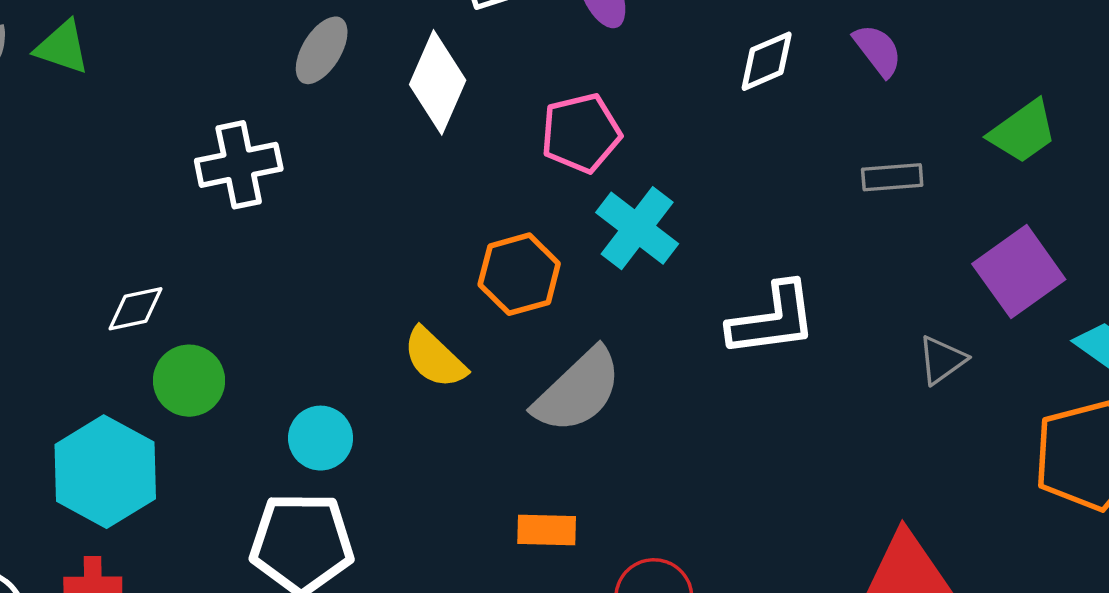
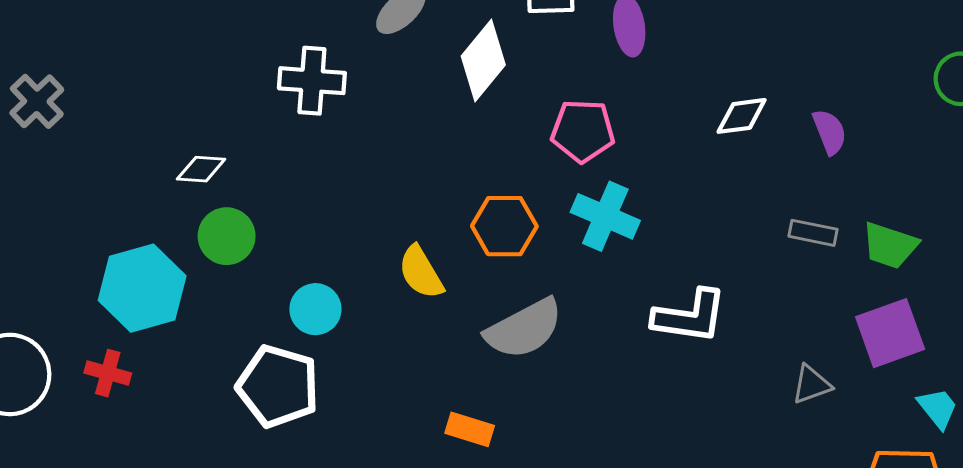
green trapezoid: (1023, 132) -> (890, 245), moved, turned 38
cyan cross: (637, 228) -> (605, 216), turned -30

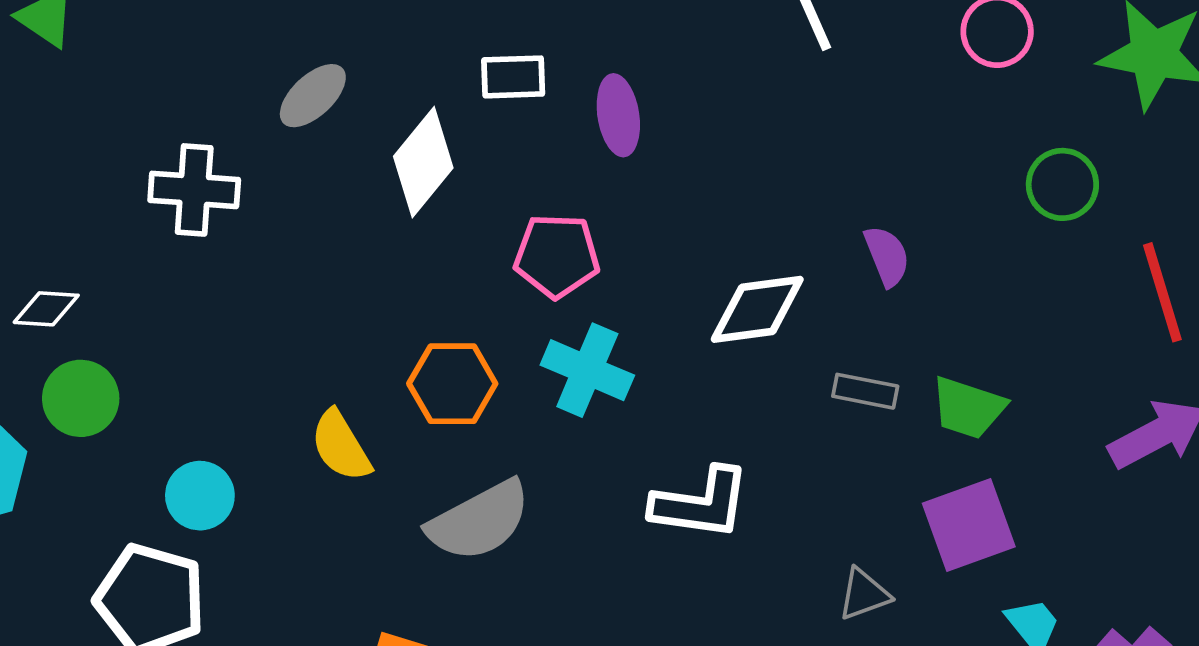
white diamond: (742, 116) -> (757, 309), moved, size x1.4

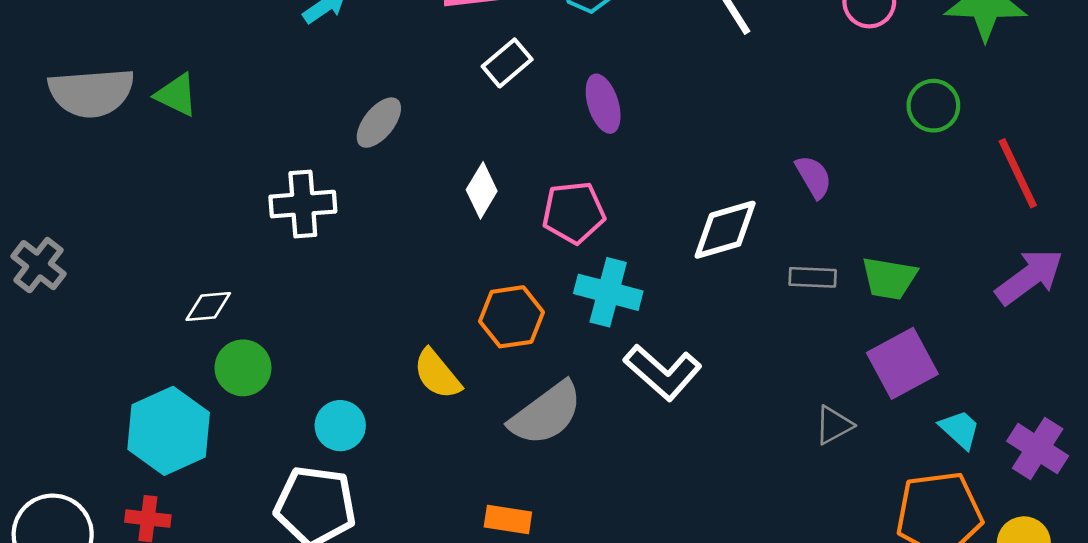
white rectangle: (513, 77) -> (507, 63), moved, turned -30
white diamond: (423, 162) -> (482, 190), moved, size x0.7
white L-shape: (701, 504) -> (663, 372), moved, turned 42

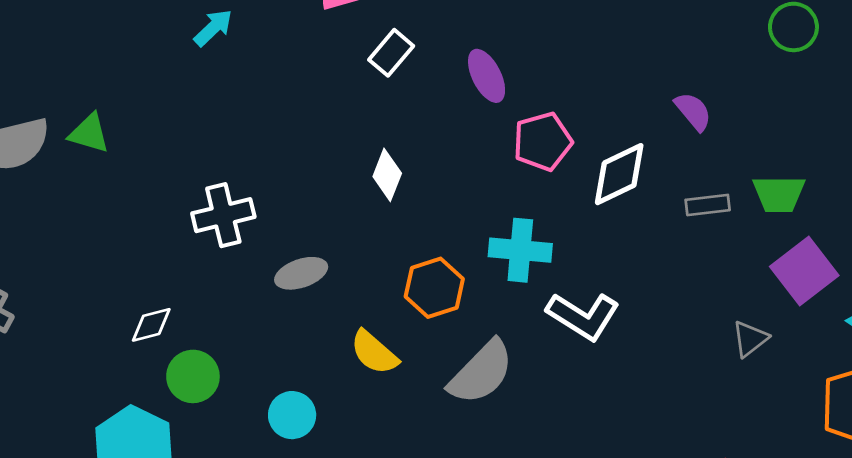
gray ellipse: (379, 123) -> (301, 273), moved, turned 42
pink pentagon: (574, 213) -> (543, 141), moved

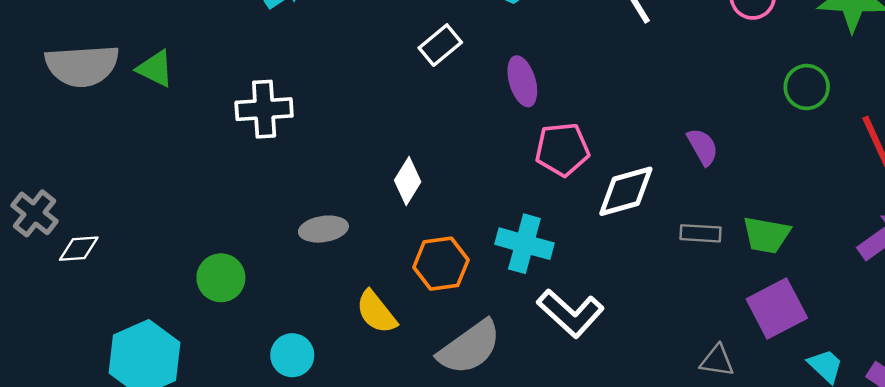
white diamond: (387, 175) -> (408, 181), moved
white cross: (223, 215) -> (264, 109), moved
white diamond: (151, 325) -> (79, 249), moved
gray triangle: (750, 339) -> (717, 361), turned 36
green circle: (193, 376) -> (221, 278), moved

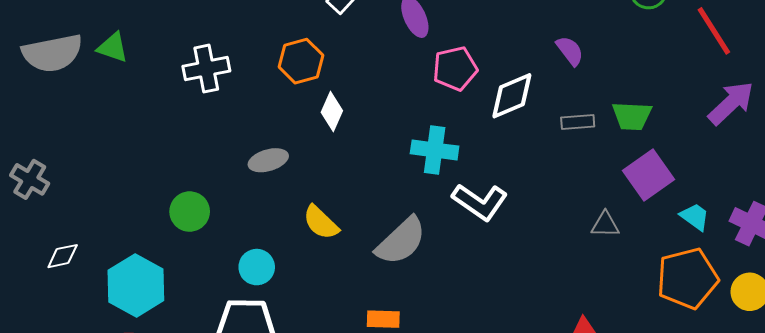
white diamond: (79, 249) -> (63, 256), moved
orange hexagon: (441, 264) -> (301, 61), moved

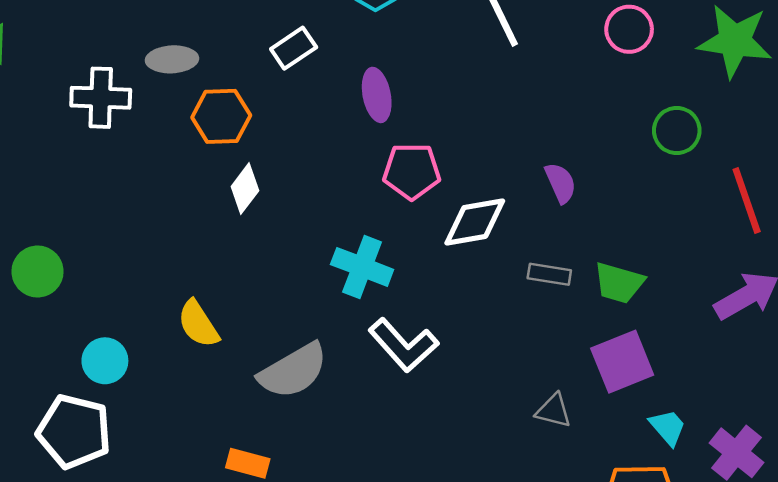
gray ellipse: (268, 160) -> (172, 59), moved

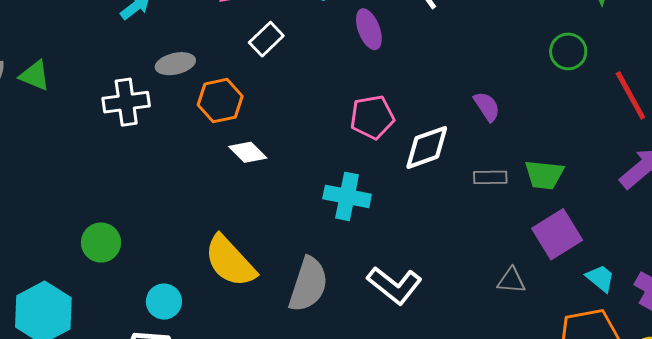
purple ellipse: (377, 95) -> (369, 29), moved
white diamond: (245, 189) -> (248, 152), turned -72
yellow semicircle: (198, 324) -> (230, 261), size x1.5
white L-shape: (403, 345) -> (394, 285), moved
gray semicircle: (293, 371) -> (308, 284), turned -32

